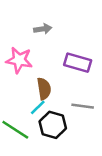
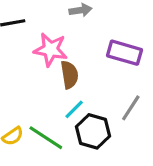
brown semicircle: (44, 89) -> (69, 75), moved
gray line: (83, 106) -> (131, 108), turned -65

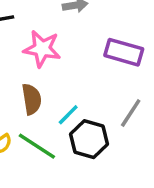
brown semicircle: (69, 75) -> (32, 99), moved

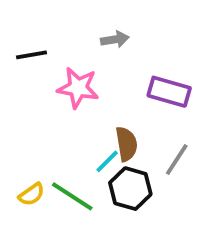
brown semicircle: (32, 99) -> (126, 144), moved

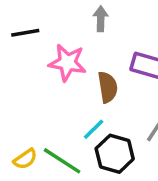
gray arrow: (115, 39) -> (101, 19), turned -80
brown semicircle: (126, 144) -> (108, 87), moved

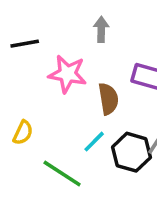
black hexagon: (115, 154) -> (132, 152), moved
yellow semicircle: (25, 159) -> (23, 133), moved, turned -30

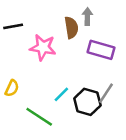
gray arrow: (101, 29) -> (87, 16), moved
brown semicircle: (108, 99) -> (71, 28), moved

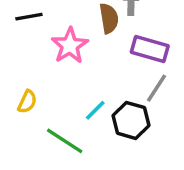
pink star: (43, 47) -> (70, 46), turned 30
gray line: (106, 93) -> (157, 88), moved

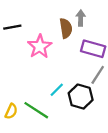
yellow semicircle: (27, 102) -> (11, 111), moved

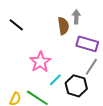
black line: (12, 27) -> (16, 25), turned 49
pink star: (40, 46) -> (40, 62), moved

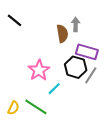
black line: (16, 25) -> (14, 20), moved
black hexagon: (76, 86) -> (76, 67), moved

